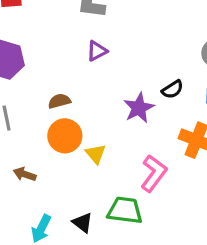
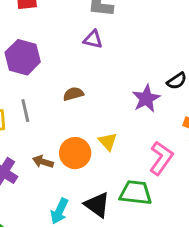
purple triangle: (97, 51) -> (93, 39), moved, turned 42
orange circle: (65, 136) -> (75, 153), moved
black triangle: (83, 223) -> (97, 205), size x1.4

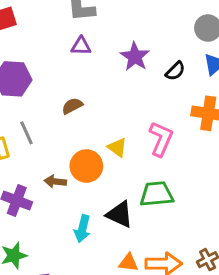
purple star: (146, 99) -> (135, 57), moved
pink L-shape: (161, 158) -> (161, 139), moved

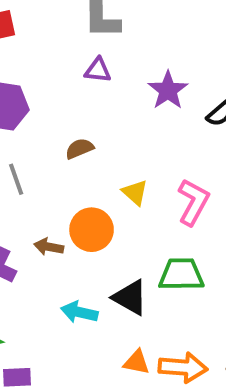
yellow triangle: (117, 147) -> (135, 192), moved
cyan arrow: (82, 229) -> (79, 312), turned 84

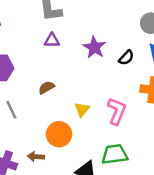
yellow triangle: (135, 192) -> (82, 109), turned 35
brown arrow: (49, 247) -> (36, 157), moved

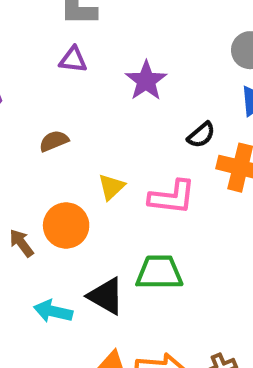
black semicircle: (126, 58) -> (201, 135), moved
pink L-shape: (117, 111) -> (172, 197), turned 68
brown arrow: (36, 157) -> (21, 243), moved, turned 42

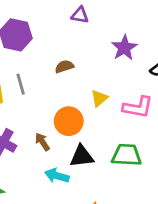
purple star: (146, 81) -> (124, 48), moved
brown arrow: (21, 243) -> (42, 142), moved
black triangle: (106, 296) -> (82, 156), moved, turned -40

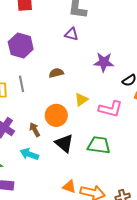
purple star: (124, 48) -> (104, 62), turned 30
black triangle: (82, 156) -> (64, 143), turned 42
cyan arrow: (57, 176) -> (29, 154), moved

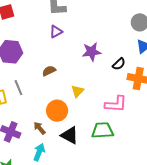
purple triangle: (71, 34) -> (56, 32), turned -32
pink L-shape: (110, 109) -> (116, 104), moved
cyan arrow: (29, 154) -> (39, 152), turned 102

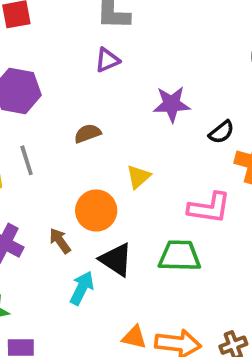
cyan arrow: (39, 152) -> (82, 288), moved

